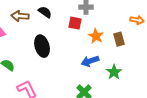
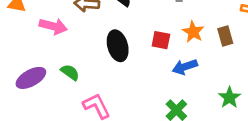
red square: (75, 23) -> (161, 40), moved
green star: (114, 72) -> (230, 98), moved

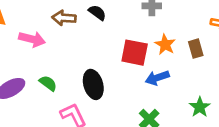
red square: (161, 40) -> (135, 53), size x1.5
black ellipse: (118, 46) -> (93, 84), moved

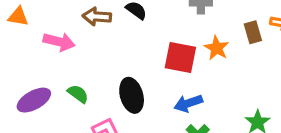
brown rectangle: (196, 49) -> (253, 32), moved
blue arrow: (157, 78) -> (188, 103), moved

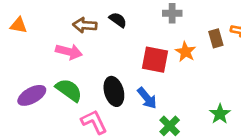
pink arrow: (59, 42) -> (69, 52), moved
green semicircle: (78, 94) -> (69, 90), size x1.5
blue arrow: (188, 103) -> (147, 98), moved, turned -110

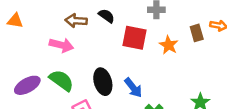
red square: (155, 60) -> (135, 38), moved

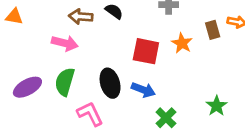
red square: (135, 38) -> (146, 51), moved
green semicircle: (61, 80) -> (65, 82), turned -110
blue arrow: (133, 88) -> (143, 90), turned -30

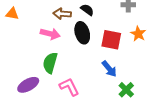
black ellipse: (110, 83) -> (82, 33), moved
purple ellipse: (27, 87) -> (28, 85), moved
blue arrow: (143, 90) -> (109, 69), turned 30

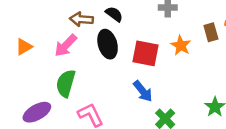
orange triangle: (12, 14) -> (24, 47), moved, turned -40
pink arrow: (50, 34) -> (66, 45), turned 120

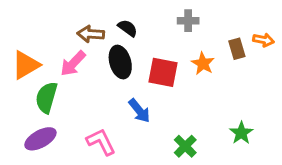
orange triangle: (24, 47) -> (26, 65), size x1.5
green semicircle: (66, 83) -> (46, 97), moved
blue arrow: (143, 91) -> (139, 111), moved

